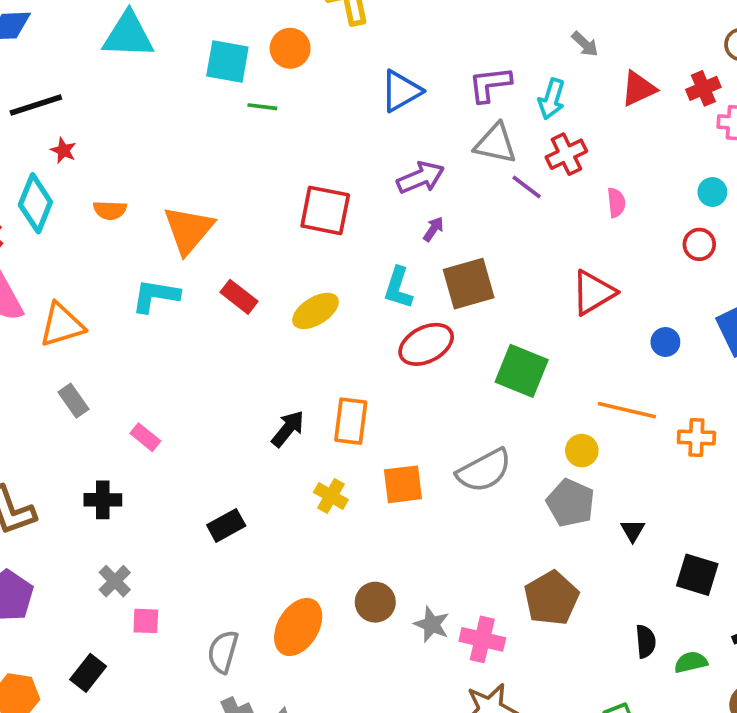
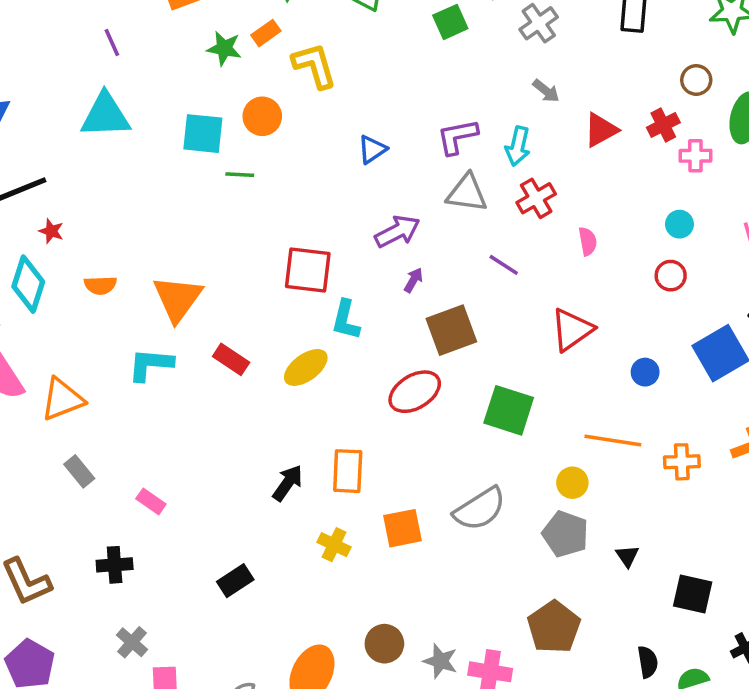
blue triangle: (401, 91) -> (372, 149), size x0.7
purple line: (527, 187) -> (504, 265), moved
cyan L-shape: (398, 288) -> (346, 320), moved

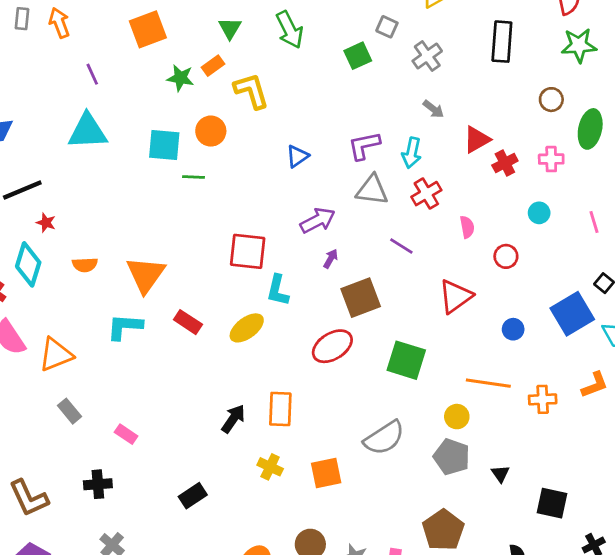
red cross: (663, 125) -> (505, 163), moved
red circle: (671, 276) -> (506, 256), moved
orange square: (403, 528) -> (326, 473), moved

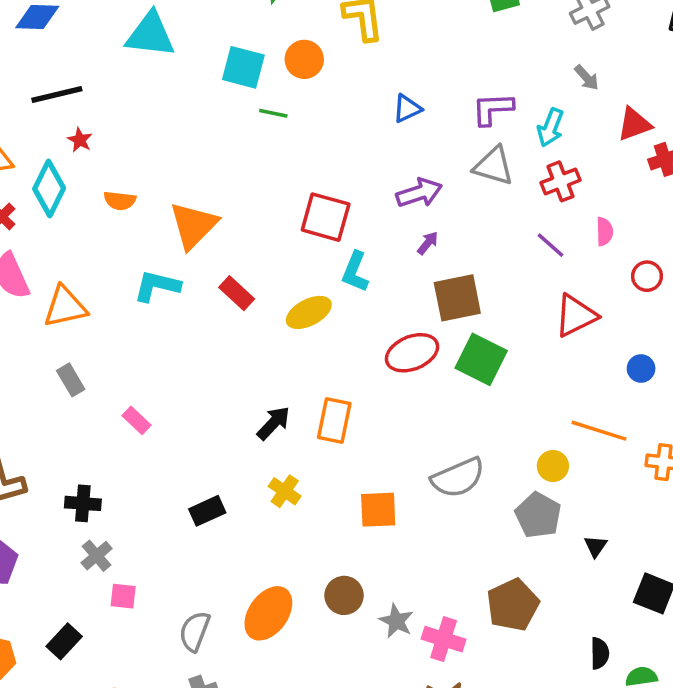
purple line: (401, 246) -> (550, 245), moved
green square: (406, 360) -> (481, 359), moved
yellow cross: (270, 467) -> (285, 491), moved
black cross: (98, 484) -> (83, 503), moved

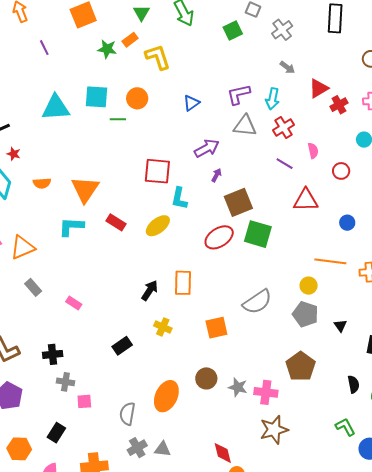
cyan triangle: (150, 35) -> (56, 108), moved
orange circle: (304, 59) -> (137, 98), moved
red triangle: (576, 316) -> (306, 200), turned 36
gray cross: (97, 556) -> (65, 382), turned -30

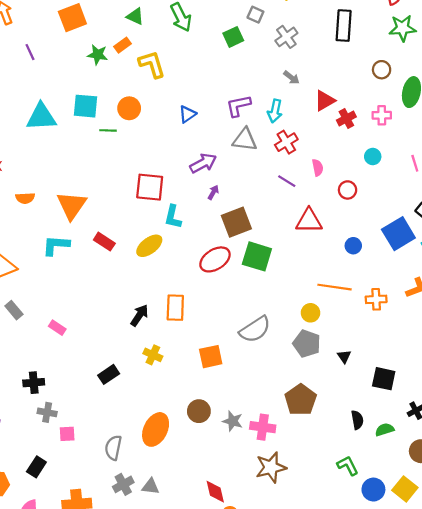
green triangle: (141, 13) -> (135, 16), turned -36

